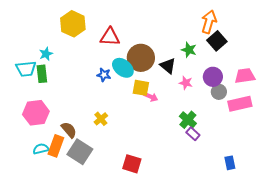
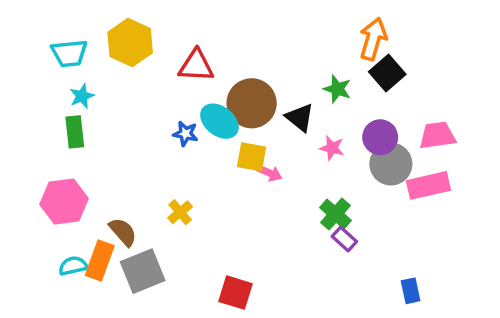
cyan trapezoid: (26, 69) -> (69, 53), moved
gray circle: (219, 92) -> (391, 164), size x1.5
gray square: (80, 152) -> (143, 271), turned 35

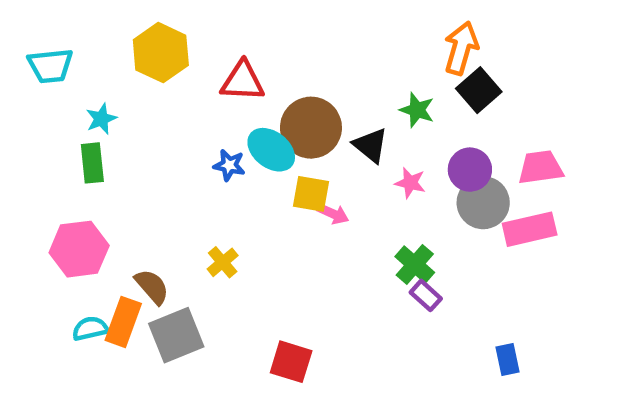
cyan trapezoid: (69, 53) -> (50, 66), moved

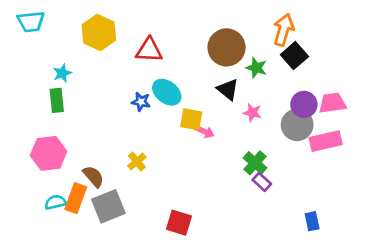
cyan trapezoid: (50, 66) -> (31, 22), moved
brown circle: (311, 128) -> (227, 47), moved
purple circle: (470, 170) -> (304, 104), moved

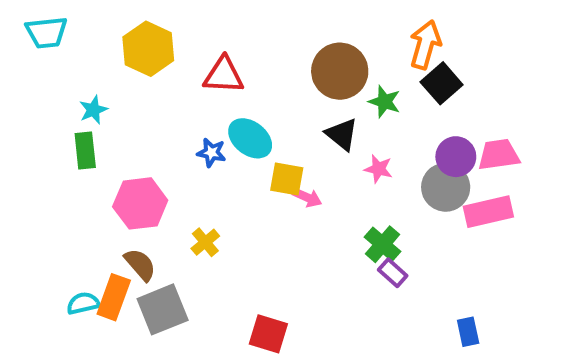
pink hexagon: (49, 153) -> (140, 203), moved

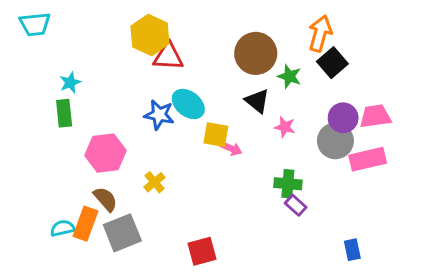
yellow hexagon: (148, 49) -> (150, 35), moved
blue star: (211, 153) -> (159, 115), size x1.4
green cross: (383, 244) -> (288, 184), turned -36
red square: (268, 334) -> (202, 251), turned -32

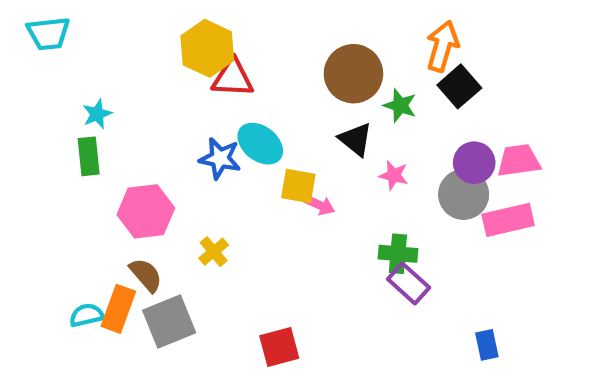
purple rectangle: (296, 205) -> (409, 283), size x1.4

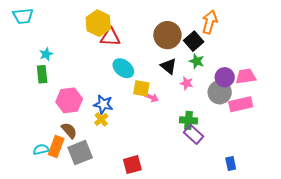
black square: (459, 86) -> (194, 41), moved
green star: (400, 105) -> (197, 61), moved
blue star: (220, 158) -> (103, 104), moved

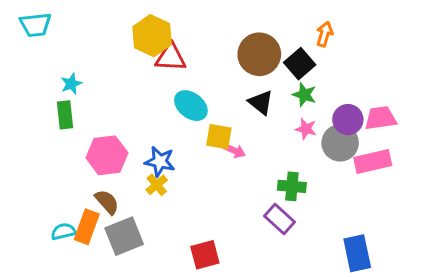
orange arrow: (210, 22) -> (325, 34), size x0.7
pink star: (187, 83) -> (306, 129), moved
purple rectangle: (194, 134) -> (279, 219), moved
blue rectangle: (231, 164) -> (357, 253), size x1.6

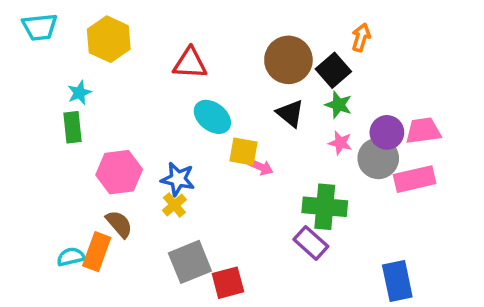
yellow hexagon: (152, 36) -> (109, 39), moved
green cross: (292, 186) -> (325, 207), size x1.4
gray square: (124, 236) -> (190, 262), moved

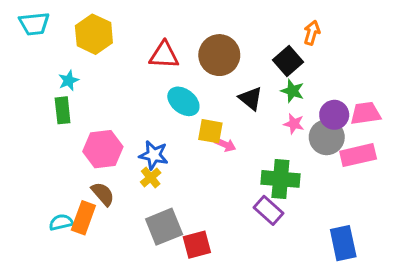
brown circle: (288, 60) -> (219, 55), moved

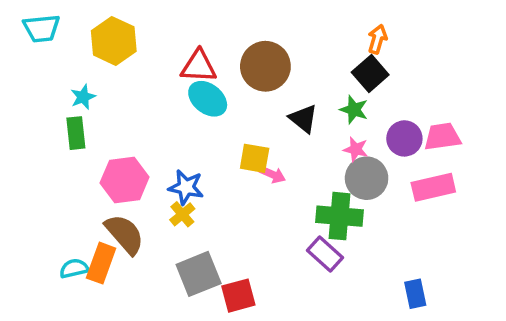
black square: (288, 61) -> (370, 73), moved
cyan ellipse: (183, 101) -> (208, 99), moved
gray circle: (327, 137) -> (367, 178), moved
brown semicircle: (103, 194) -> (125, 234), size x1.4
blue rectangle: (343, 243) -> (415, 294), size x0.7

